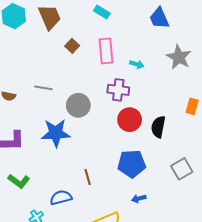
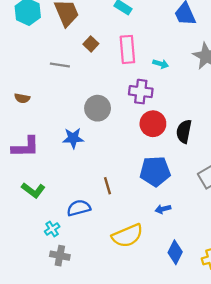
gray line: (43, 88) -> (60, 65), moved
blue star: (56, 133) -> (73, 138), size x0.7

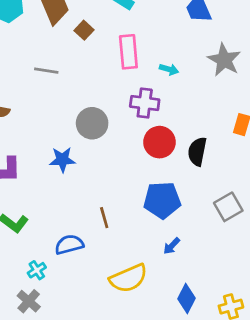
brown square: (91, 44) -> (84, 30), moved
blue arrow: (163, 209) -> (172, 246), turned -32
gray cross: (60, 256) -> (29, 301), moved, turned 30

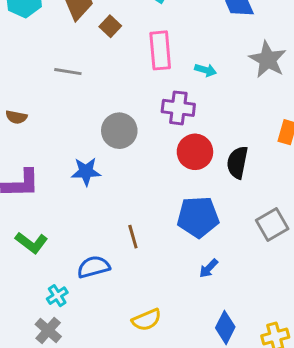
yellow semicircle: (128, 278) -> (147, 320), moved, size x0.7

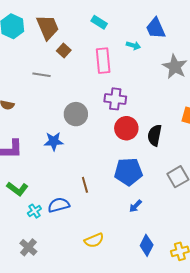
brown square: (110, 26) -> (64, 50), moved
cyan arrow: (206, 70) -> (133, 45), moved
cyan cross: (57, 296) -> (34, 211), moved

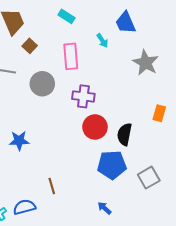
cyan arrow: (133, 45) -> (102, 41), turned 40
gray circle: (76, 114) -> (42, 84), moved
blue pentagon: (128, 172) -> (112, 165), moved
blue arrow: (135, 206) -> (104, 208), turned 88

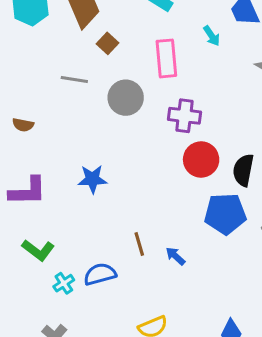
blue arrow: (104, 208) -> (175, 256), moved

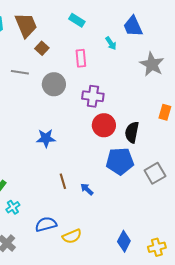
pink rectangle: (166, 58) -> (81, 58), size x0.7
blue star: (92, 179) -> (46, 138), moved
blue semicircle: (100, 274) -> (46, 224), moved

